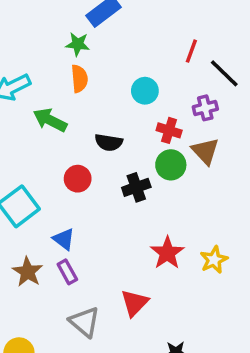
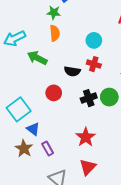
red cross: (169, 130) -> (94, 64), moved
green circle: (171, 165) -> (109, 97), moved
blue triangle: (64, 239) -> (33, 129), moved
red star: (167, 253) -> (86, 137), moved

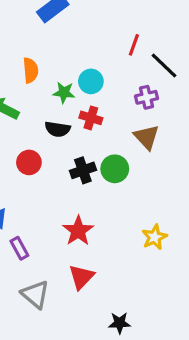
green star: (54, 13) -> (64, 93), moved

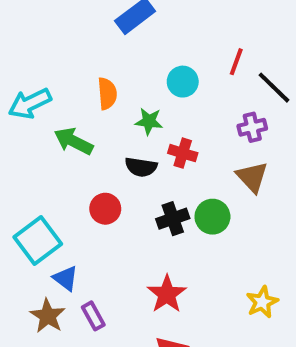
cyan circle: (91, 81) -> (183, 82), moved

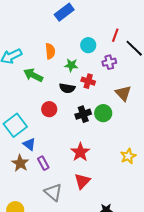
purple cross: (252, 127) -> (109, 62), moved

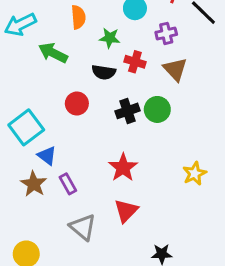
brown triangle: (123, 93) -> (175, 69), moved

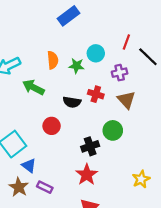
green star: (110, 38) -> (76, 66), moved
black cross: (127, 111) -> (90, 146), moved
purple rectangle: (68, 184) -> (45, 187), turned -35

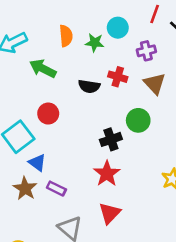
red circle: (52, 126) -> (48, 114), moved

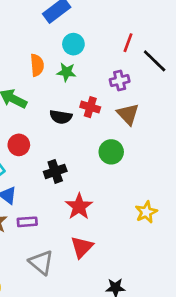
cyan circle: (118, 28) -> (73, 44), moved
black cross: (111, 139) -> (55, 171), moved
purple rectangle: (56, 189) -> (27, 222), turned -30

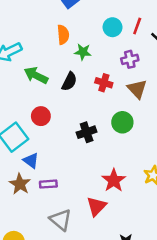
cyan circle: (73, 44) -> (112, 27), moved
orange semicircle: (37, 65) -> (63, 35), moved
black semicircle: (61, 117) -> (69, 82), moved, turned -72
black cross: (55, 171) -> (87, 132), moved
red star: (79, 206) -> (114, 180), moved

